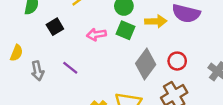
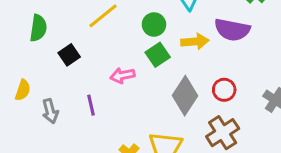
green square: (126, 30) -> (158, 55), turned 36
pink arrow: (96, 34) -> (122, 76), moved
purple line: (70, 68) -> (91, 105), turned 42

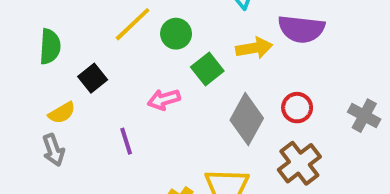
green circle: (154, 25) -> (176, 34), moved
yellow semicircle: (23, 90) -> (62, 113), moved, turned 45
gray arrow: (50, 111) -> (53, 150), moved

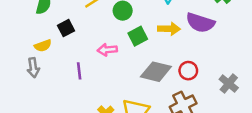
gray diamond: (247, 119) -> (156, 72), turned 64

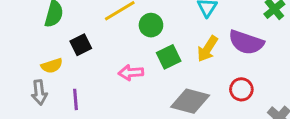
yellow arrow: (169, 29) -> (207, 49), turned 120
purple line: (79, 71) -> (76, 99), moved
red circle: (188, 71) -> (241, 89), moved

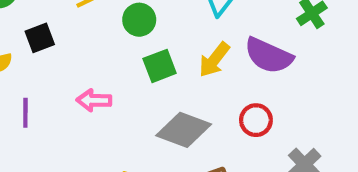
pink arrow: (131, 73) -> (94, 100), moved

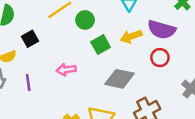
yellow arrow: (214, 60) -> (131, 36), turned 40
red circle: (256, 120) -> (160, 58), moved

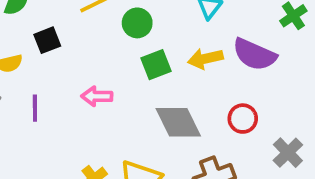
red circle: (160, 58) -> (243, 119), moved
gray diamond: (120, 79) -> (178, 122), turned 44

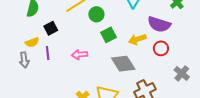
yellow arrow: (205, 59) -> (137, 39), moved
purple line: (35, 108) -> (48, 53), moved
red circle: (243, 119) -> (161, 48), moved

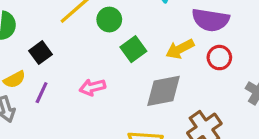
purple line: (48, 53) -> (42, 93), turned 40
gray diamond: (123, 64) -> (163, 91), turned -60

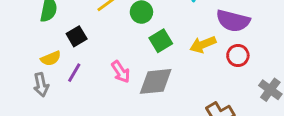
pink arrow: (92, 87) -> (121, 72), turned -115
gray diamond: (163, 91) -> (156, 81), moved

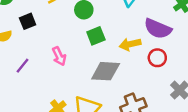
purple line: (74, 73) -> (23, 66), moved
gray diamond: (156, 81) -> (106, 71), moved

